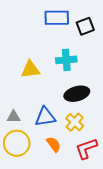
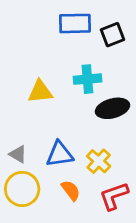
black ellipse: (77, 94) -> (113, 108), moved
gray triangle: (14, 117) -> (18, 154), turned 32

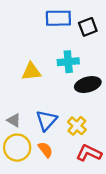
blue triangle: (60, 154) -> (46, 120), turned -40
orange semicircle: (71, 190) -> (45, 150), moved
red L-shape: (114, 196) -> (89, 153), turned 45

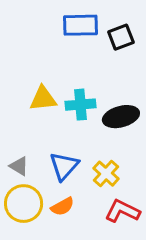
cyan cross: (68, 62) -> (80, 105), moved
orange semicircle: (45, 150) -> (63, 207), turned 98

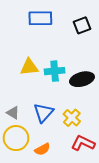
blue rectangle: (80, 25) -> (40, 18), moved
orange semicircle: (63, 207) -> (42, 149), moved

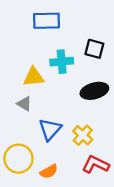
black square: (82, 25) -> (94, 49), moved, turned 36
cyan cross: (55, 71) -> (62, 62), moved
gray triangle: (13, 113) -> (24, 104), moved

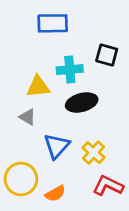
black ellipse: (94, 91) -> (82, 102), moved

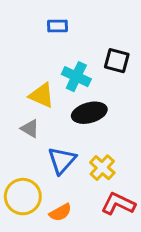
blue rectangle: (53, 23) -> (57, 26), size x0.6
cyan cross: (70, 70) -> (76, 77), turned 30
yellow triangle: (38, 87) -> (42, 95), turned 30

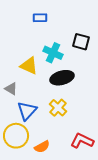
gray triangle: (30, 129) -> (11, 89), moved
blue triangle: (62, 160) -> (27, 111), moved
yellow cross: (102, 168) -> (58, 108), moved

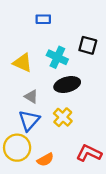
yellow triangle: (29, 66) -> (23, 63), moved
gray triangle: (11, 89) -> (31, 96), moved

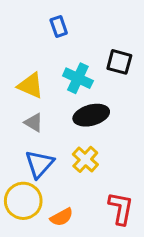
blue rectangle: (43, 19) -> (59, 26), turned 72
gray triangle: (31, 96) -> (34, 123), moved
red L-shape: (89, 153) -> (121, 208), turned 75

